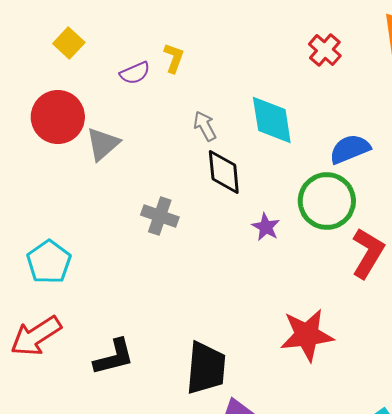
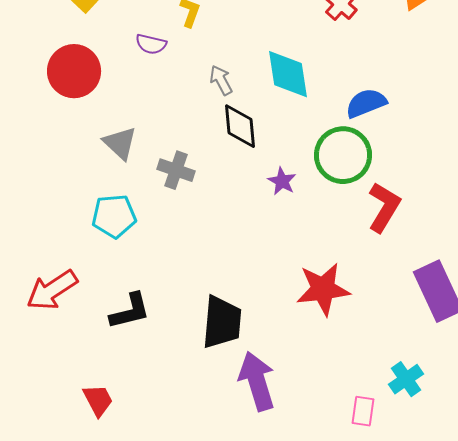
purple semicircle: (135, 73) -> (151, 44), moved, turned 36
gray triangle: (103, 144) -> (120, 143), moved, turned -36
cyan pentagon: (49, 262) -> (114, 216), moved, turned 30

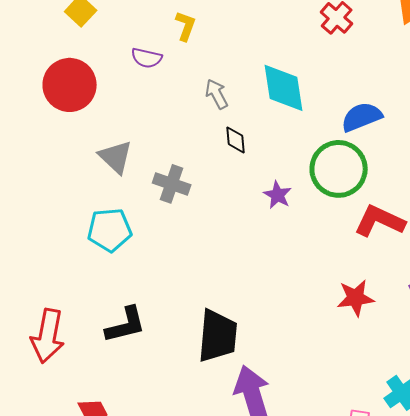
black diamond: (240, 126) -> (236, 140), size x0.6
red L-shape: (384, 207) -> (380, 221), turned -96
red star: (323, 289) -> (356, 298), moved, size x0.7
red arrow: (52, 290) -> (48, 336), moved, turned -46

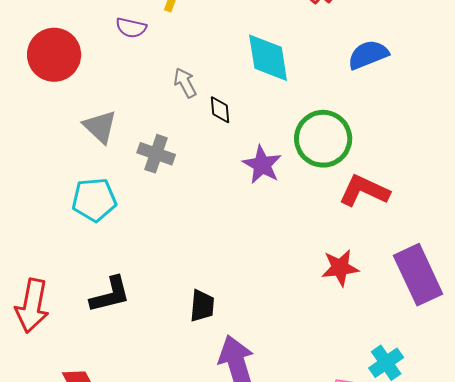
gray arrow: (217, 94) -> (185, 83), moved
blue semicircle: (362, 117) -> (368, 55), moved
purple star: (278, 195) -> (262, 165), size x1.4
black trapezoid: (218, 336) -> (202, 306), size x0.6

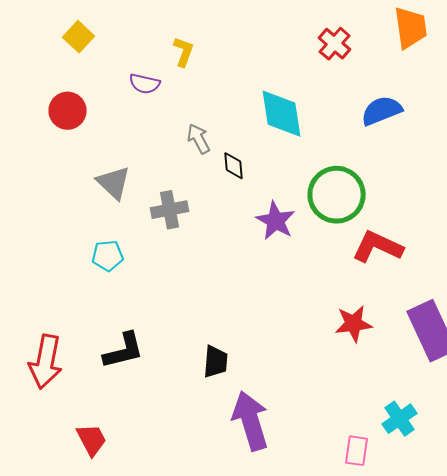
red circle: (54, 55) -> (68, 111), size x0.7
gray cross: (156, 154) -> (170, 210), turned -30
cyan pentagon: (94, 200) -> (108, 256), size x0.7

